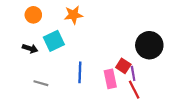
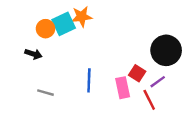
orange circle: (33, 15) -> (45, 29), moved
cyan square: (54, 41) -> (64, 24), moved
purple line: (133, 73) -> (158, 82), moved, turned 64

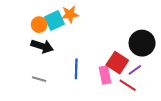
black arrow: (33, 54) -> (42, 46), moved, size x1.5
red square: (137, 73) -> (117, 63), size x1.5
red line: (149, 100) -> (128, 85), turned -30

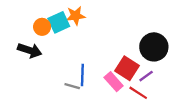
black arrow: (42, 46) -> (30, 50), moved
pink rectangle: (105, 75) -> (114, 82), turned -30
gray line: (39, 79) -> (72, 86), moved

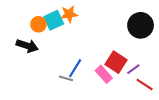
black circle: (154, 47) -> (141, 25), moved
blue line: (82, 75) -> (75, 68), turned 30
red line: (138, 93) -> (145, 85), moved

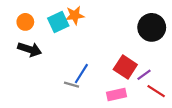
orange circle: (38, 24) -> (25, 22), moved
pink rectangle: (104, 74) -> (117, 94), moved, turned -60

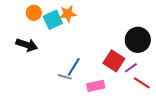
orange circle: (25, 22) -> (34, 13), moved
black circle: (152, 27) -> (138, 40), moved
pink rectangle: (117, 94) -> (96, 86), moved

